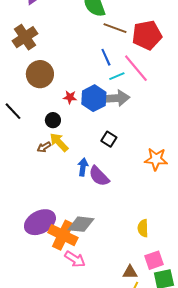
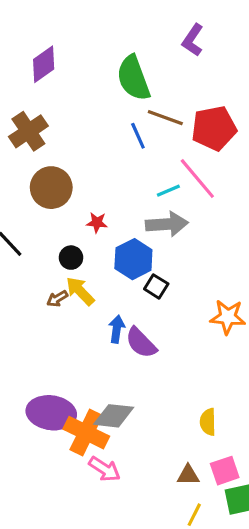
blue line: (106, 57) -> (138, 136), moved
blue hexagon: (94, 98) -> (133, 259), moved
purple ellipse: (40, 222) -> (51, 413), turned 36
brown triangle: (130, 272) -> (188, 475), moved

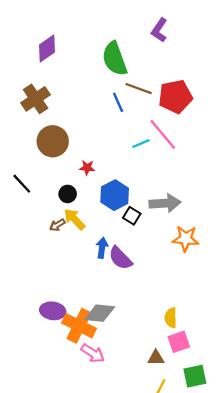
gray arrow: (167, 224) -> (165, 203), moved
purple ellipse: (51, 413) -> (53, 311), size x0.7
pink square: (225, 471) -> (179, 342), moved

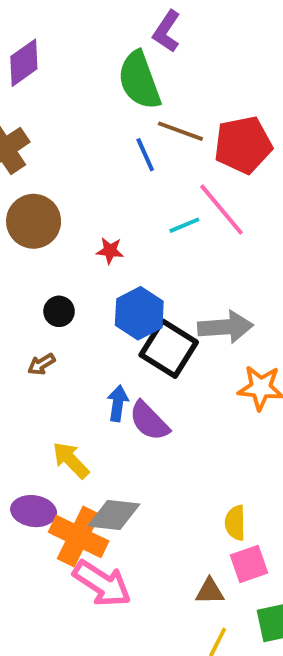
purple L-shape: (159, 30) -> (167, 31), moved
red star: (87, 168) -> (110, 251), moved
black square: (132, 216) -> (169, 349), size x1.8
yellow arrow: (74, 219) -> (71, 460), moved
pink arrow: (93, 353) -> (102, 584), size x1.4

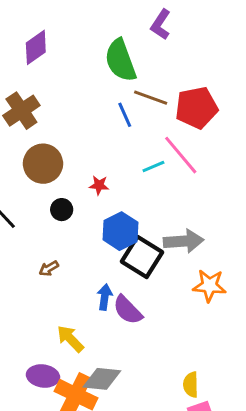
purple L-shape: (167, 31) -> (161, 24), moved
black circle: (59, 311) -> (62, 210), moved

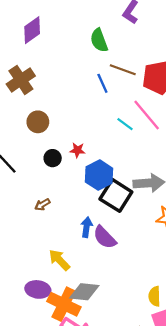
green semicircle: (120, 60) -> (99, 40), size x0.7
brown circle: (43, 164) -> (38, 122), size x0.7
cyan line: (153, 167) -> (125, 124), turned 60
red star: (99, 185) -> (77, 150), moved

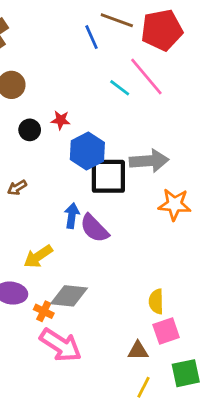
black square: (116, 195) -> (108, 176), turned -32
yellow arrow: (59, 260) -> (38, 256), turned -80
orange cross: (64, 304) -> (44, 311), size x0.5

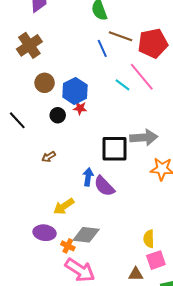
blue hexagon: (87, 151) -> (75, 91), moved

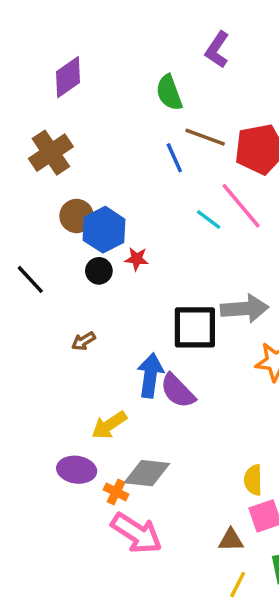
blue hexagon: (75, 91) -> (104, 230), moved
blue arrow: (88, 177) -> (150, 375), size x1.4

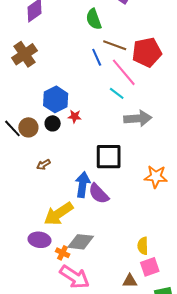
pink line: (241, 206) -> (124, 72), moved
brown circle: (77, 216) -> (28, 127), moved
gray arrow: (245, 309) -> (138, 118), moved
yellow arrow: (109, 425) -> (59, 214), size x1.4

